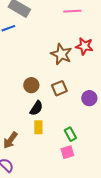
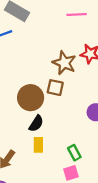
brown circle: (31, 85) -> (31, 98), size x1.5
brown square: (59, 88) -> (55, 88), moved, turned 35

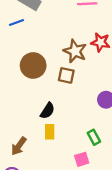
brown circle: (31, 98) -> (33, 65), moved
green rectangle: (74, 153) -> (94, 137), moved

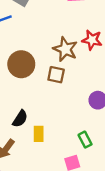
black semicircle: (47, 111) -> (20, 119), moved

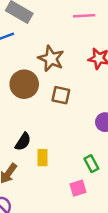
brown star: (65, 49) -> (51, 59), moved

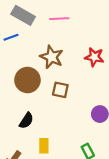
pink line: (84, 16) -> (59, 19), moved
black semicircle: (23, 142) -> (26, 121), moved

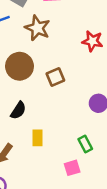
brown star: (52, 57) -> (37, 28), moved
brown square: (60, 90) -> (55, 77), turned -35

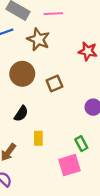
pink square: (72, 168) -> (70, 165), size x1.5

